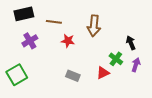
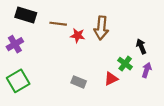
black rectangle: (24, 14) -> (26, 15), turned 30
purple cross: (30, 41) -> (15, 44), moved
red star: (68, 41) -> (78, 36), moved

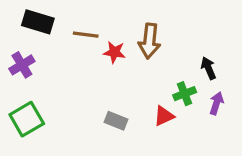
green cross: (125, 64) -> (185, 94), turned 32

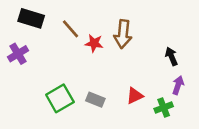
brown line: (86, 35) -> (70, 29), turned 42
green cross: (185, 94) -> (164, 108), moved
green square: (27, 119) -> (60, 98), moved

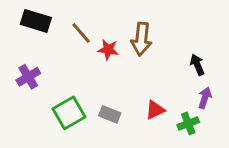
purple cross: (18, 54) -> (28, 77), moved

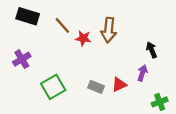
purple arrow: (205, 98) -> (142, 73), moved
gray rectangle: (110, 114) -> (96, 87), moved
green cross: (188, 123) -> (160, 102), moved

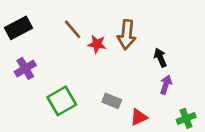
black rectangle: (28, 16) -> (19, 28), moved, turned -45
black arrow: (152, 50) -> (160, 58), moved
red triangle: (119, 85) -> (139, 117), moved

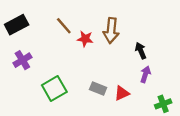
red triangle: (139, 117) -> (122, 93), moved

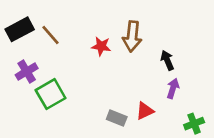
brown line: (64, 26) -> (51, 35), moved
green square: (54, 89) -> (51, 94), moved
gray rectangle: (98, 89) -> (117, 118), moved

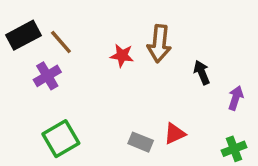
purple cross: (27, 72) -> (47, 76), moved
purple arrow: (173, 88) -> (236, 98), moved
green square: (51, 94) -> (61, 139), moved

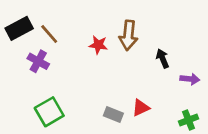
purple cross: (47, 76) -> (38, 61), turned -30
purple arrow: (236, 98) -> (190, 79), turned 78

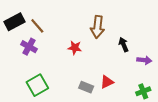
red star: (98, 45) -> (75, 48), moved

